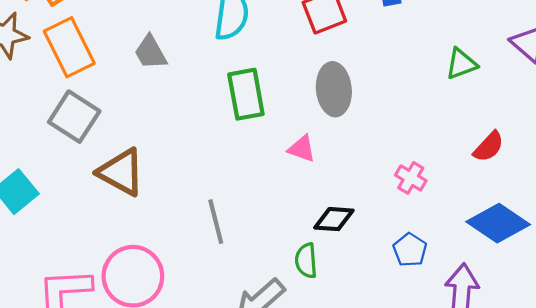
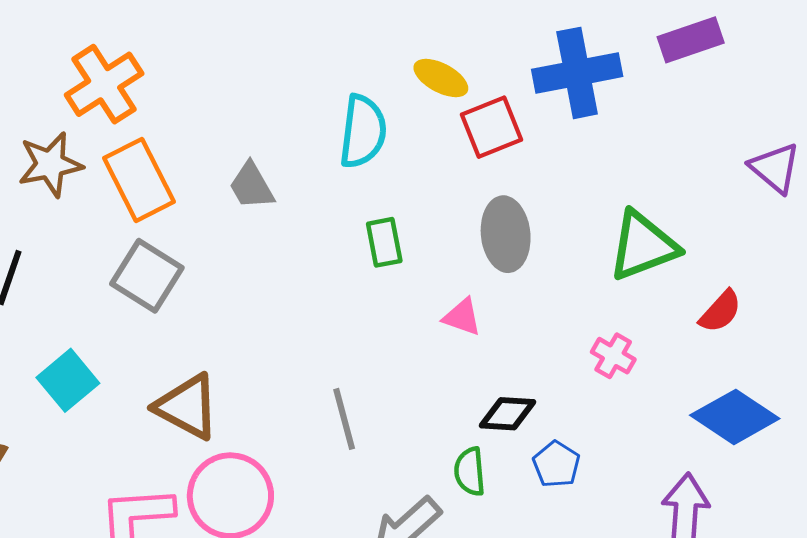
green triangle: (461, 64) -> (643, 246), moved, size x1.6
green rectangle: (246, 94) -> (384, 242), size x0.7
brown triangle: (121, 172) -> (187, 407), moved
blue pentagon: (410, 250) -> (556, 464), moved

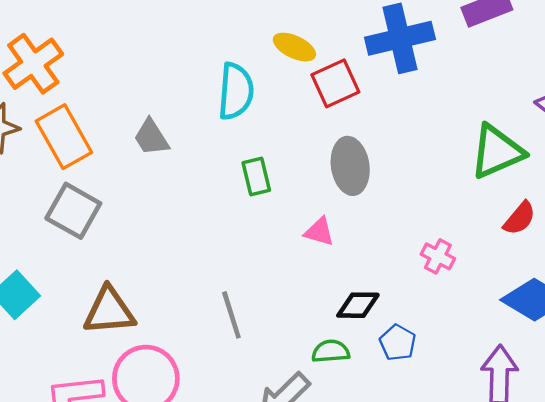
green triangle: (643, 246) -> (497, 152), moved
brown triangle: (187, 407) -> (109, 311), turned -30
green semicircle: (470, 472) -> (331, 351), turned 93

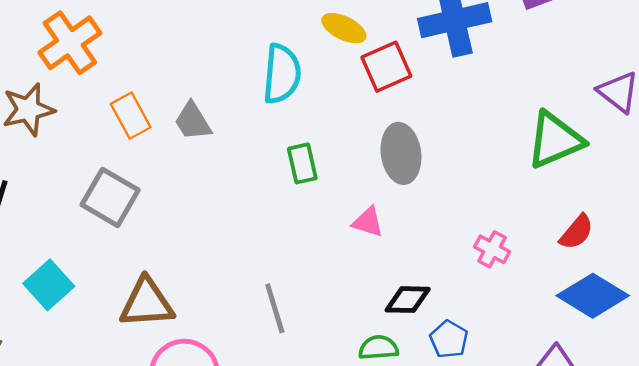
orange rectangle: (64, 137) -> (131, 116), moved, size x0.7
red semicircle: (520, 218) -> (577, 232), moved

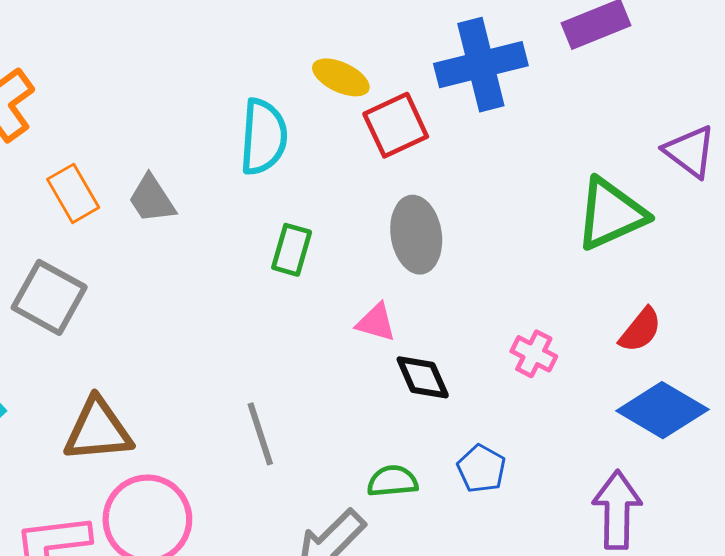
green rectangle: (302, 163) -> (292, 250), turned 30
black diamond: (408, 300) -> (423, 377), moved, turned 66

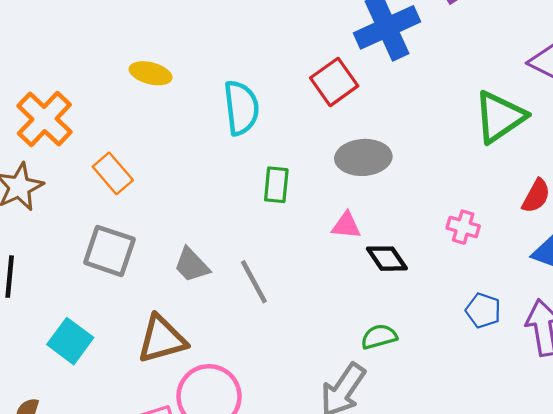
yellow ellipse: (341, 77) -> (151, 73), moved
gray trapezoid: (152, 199) -> (192, 265), moved
gray ellipse: (416, 235) -> (363, 157), turned -74
gray line: (260, 434) -> (254, 282), moved
blue pentagon: (481, 469) -> (483, 310), moved

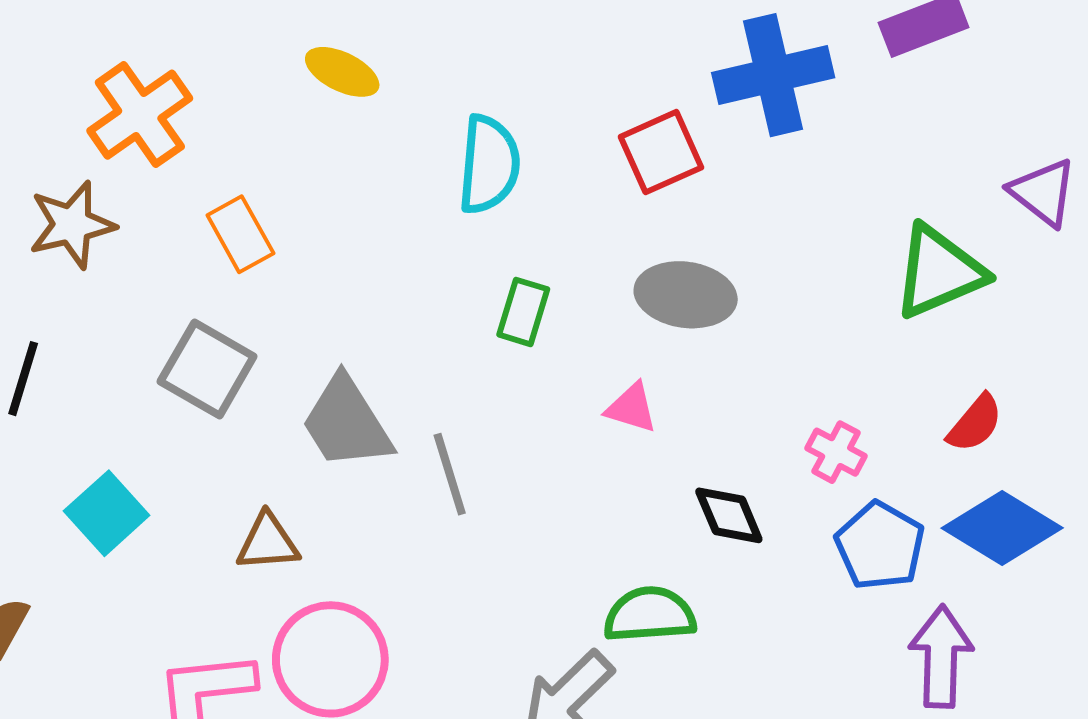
black diamond: (387, 259) -> (729, 515), moved
gray trapezoid: (192, 265) -> (346, 423), size x1.5
blue pentagon: (483, 310) -> (880, 546), moved, size x1.4
green semicircle: (379, 337) -> (650, 615), size x1.4
brown triangle: (162, 339) -> (268, 542), size x0.7

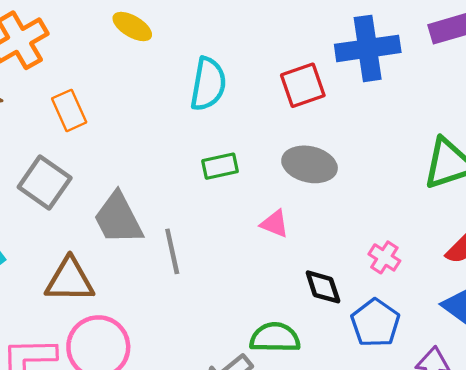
green rectangle: (523, 312) -> (220, 166), turned 56
brown triangle: (268, 542) -> (70, 280), size x1.4
blue pentagon: (880, 546) -> (375, 323), moved

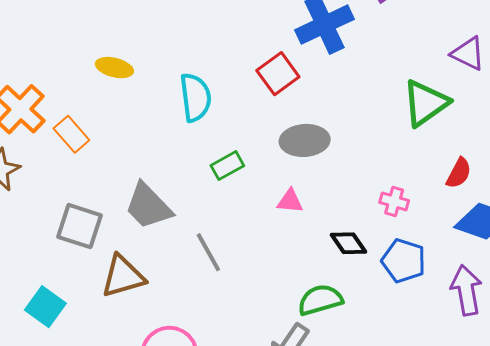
orange rectangle: (69, 110) -> (71, 134), moved
gray trapezoid: (118, 218) -> (148, 206), moved
brown triangle: (70, 280) -> (123, 276), moved

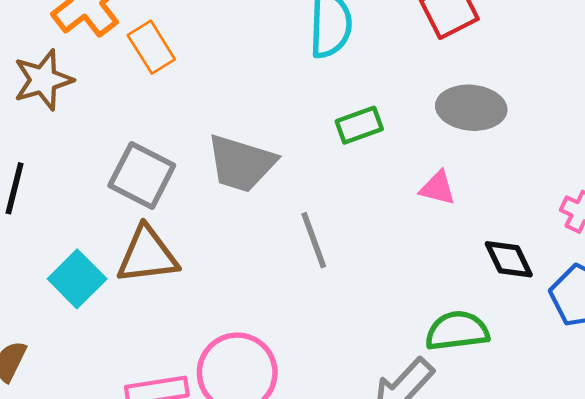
gray trapezoid: (148, 206) -> (241, 163), turned -38
brown triangle: (123, 276) -> (147, 255), moved

